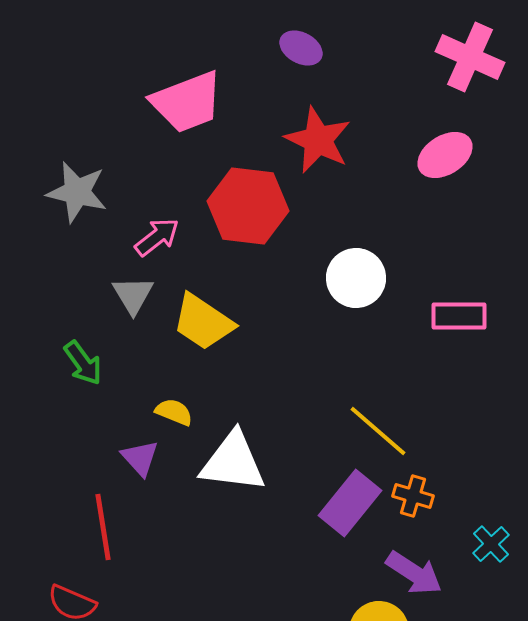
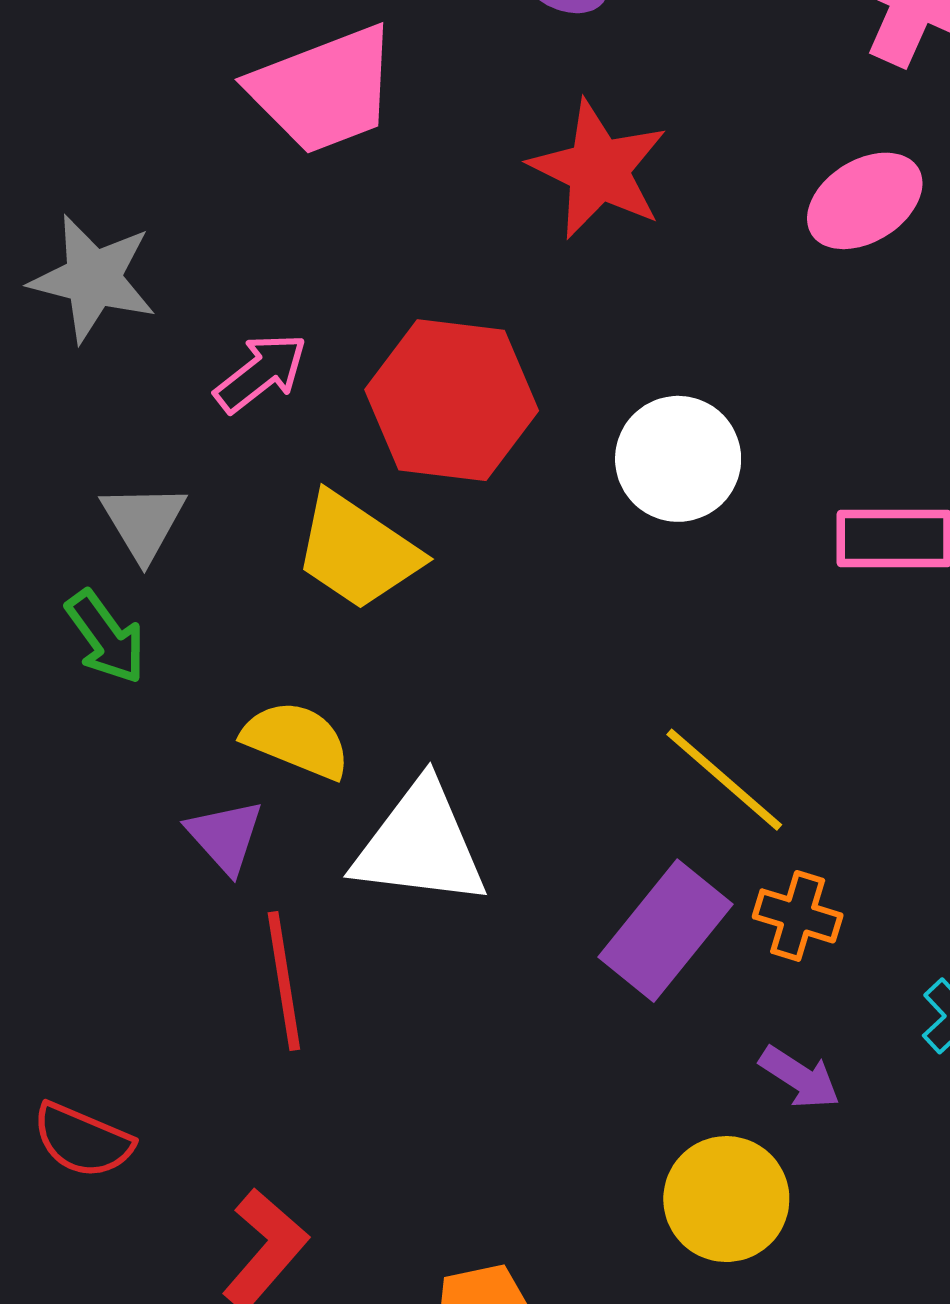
red hexagon: (248, 206) -> (452, 400), moved
gray triangle: (133, 295) -> (143, 522), moved
yellow semicircle: (174, 412) -> (296, 740), size x1.4
red line: (103, 527) -> (284, 981), moved
purple arrow: (414, 573) -> (800, 1077), size x0.7

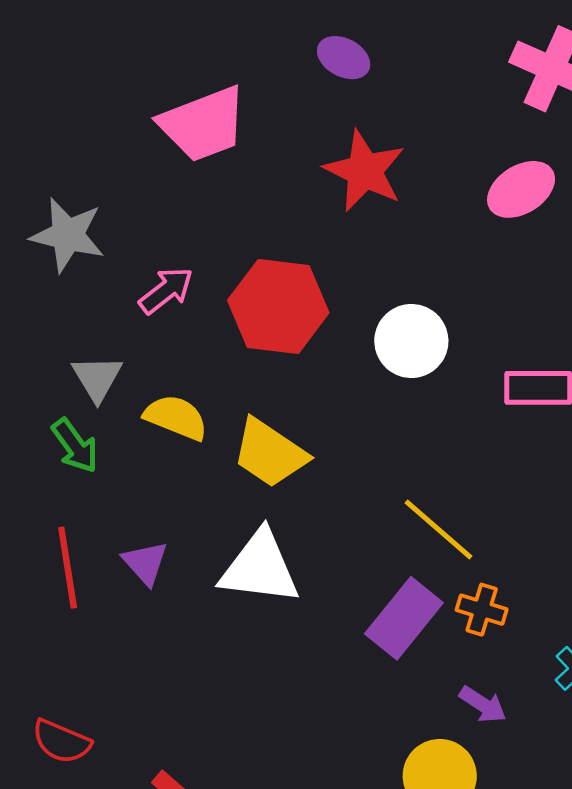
yellow trapezoid: (357, 551) -> (270, 453), moved
yellow semicircle: (296, 740) -> (176, 417), moved
red line: (284, 981) -> (68, 568), moved

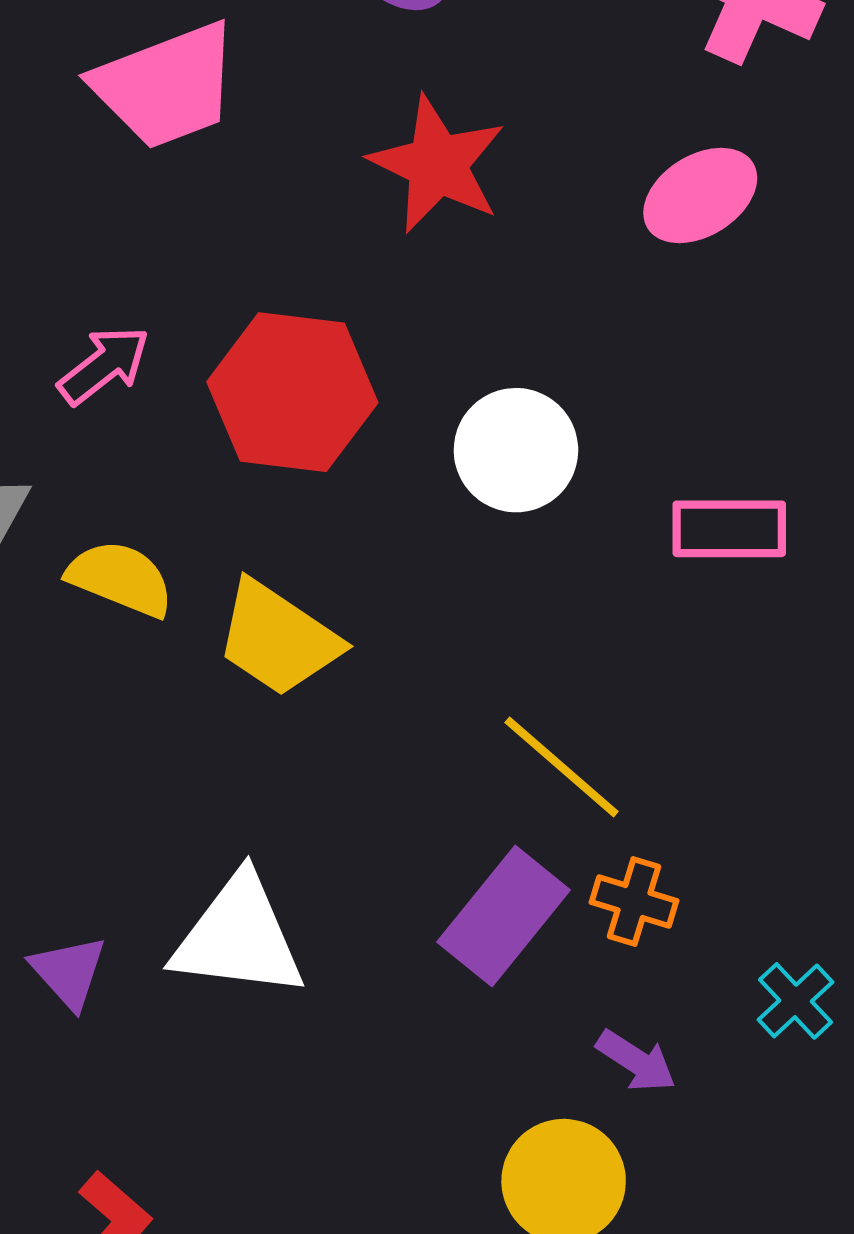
purple triangle: (145, 563) -> (69, 972), moved
white triangle: (260, 568) -> (239, 937), moved

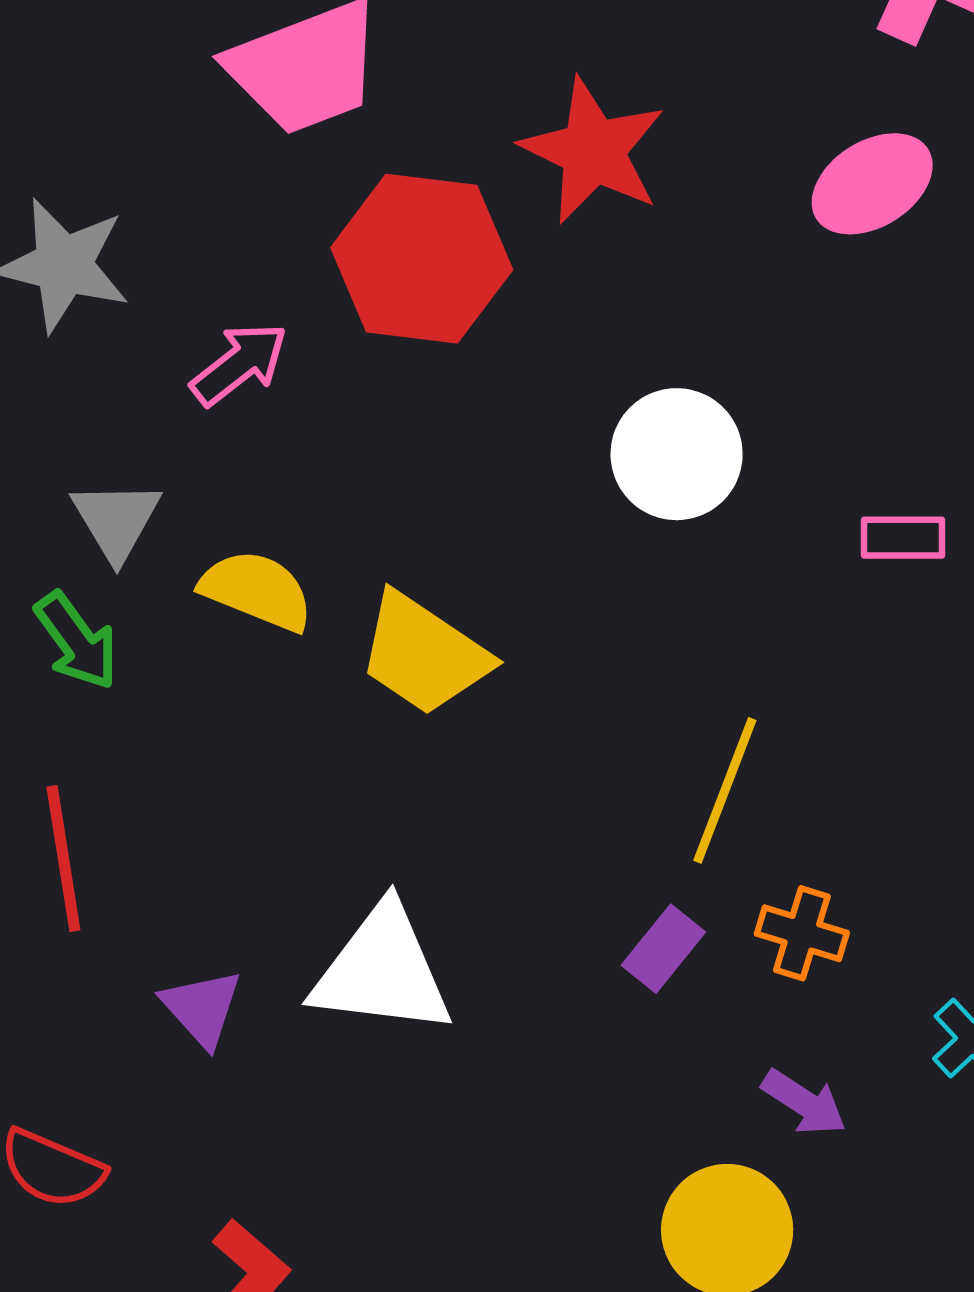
red hexagon: (292, 392) -> (422, 259), moved
pink rectangle: (729, 529) -> (903, 538), size x0.7
yellow line: (562, 767) -> (725, 790), turned 70
purple rectangle: (504, 916) -> (663, 949), size x0.6

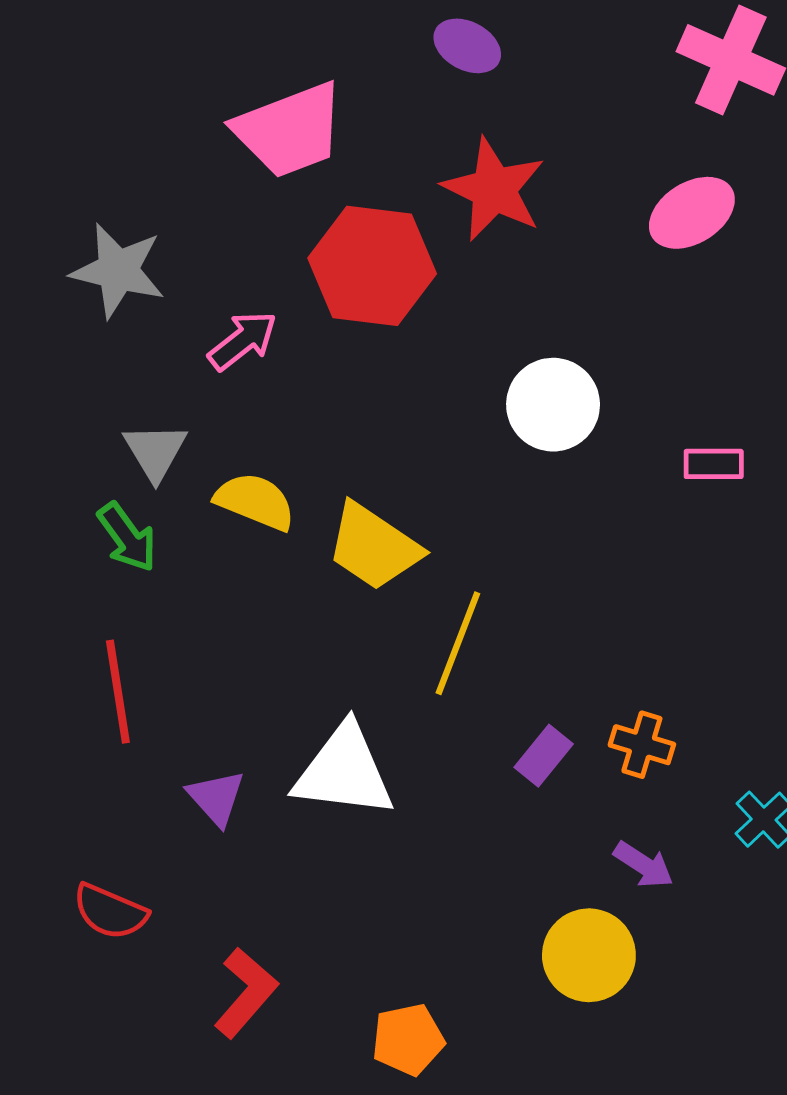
yellow line: (725, 790) -> (458, 643), moved

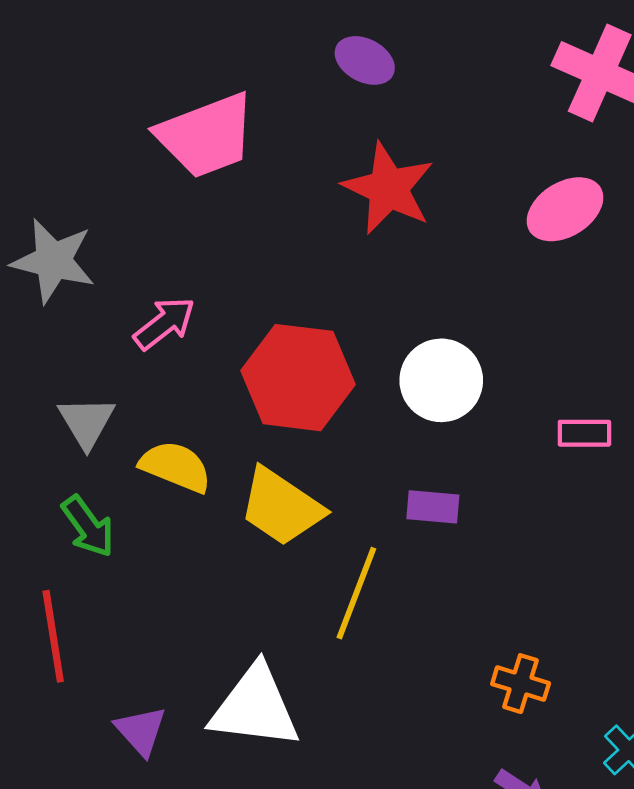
red hexagon: (372, 266) -> (298, 378), moved
green arrow: (127, 537) -> (88, 526), moved
purple rectangle: (544, 756) -> (433, 507), moved, turned 56

